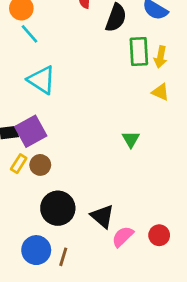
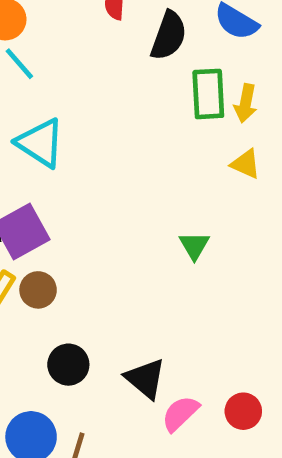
black circle: (58, 208) -> (68, 365), size x0.7

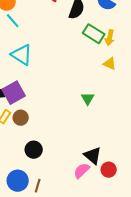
green rectangle: (208, 94) -> (94, 34), turned -55
black triangle: (145, 379) -> (93, 156), moved

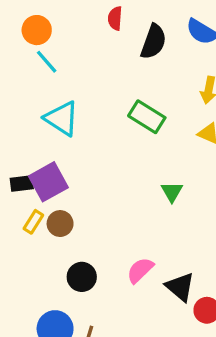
green rectangle: (94, 34) -> (147, 117), moved
pink semicircle: (82, 171) -> (140, 270), moved

